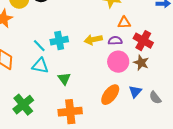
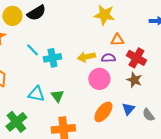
cyan line: (39, 46) -> (32, 50), moved
pink circle: (118, 62) -> (99, 79), moved
cyan triangle: (40, 66) -> (36, 94), moved

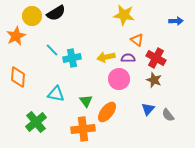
orange triangle: (117, 40) -> (137, 40), turned 40
green triangle: (57, 96) -> (86, 101), moved
orange ellipse: (103, 112) -> (107, 112), moved

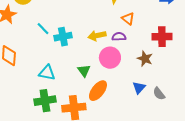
red cross: (156, 58) -> (162, 37), moved, turned -30
green triangle: (86, 101) -> (84, 71), moved
green cross: (36, 122) -> (45, 101), moved, turned 30

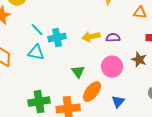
orange triangle: (128, 19) -> (140, 13), moved, turned -32
pink circle: (110, 58) -> (112, 67), moved
cyan triangle: (47, 73) -> (36, 53), moved
blue triangle: (139, 88) -> (118, 102), moved

